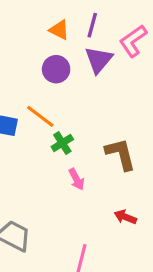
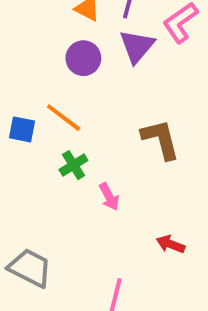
green cross: (62, 143) -> (73, 165), moved
brown L-shape: (121, 154) -> (161, 139), moved

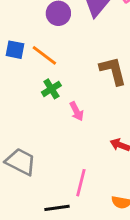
blue square: (22, 129) -> (15, 50), moved

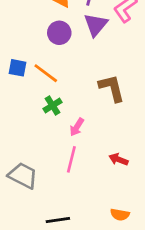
pink arrow: (77, 111) -> (77, 127), turned 60
pink line: (81, 183) -> (71, 159), moved

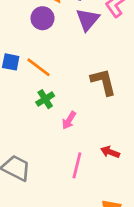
purple circle: (59, 33) -> (43, 18), moved
pink line: (71, 159) -> (77, 165), moved

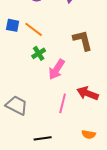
pink arrow: (69, 120) -> (57, 69), size x1.5
red arrow: (110, 152) -> (88, 93), size x1.5

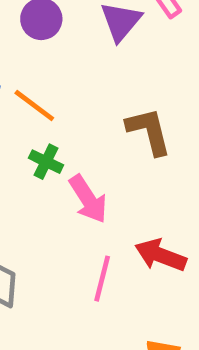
green cross: (39, 53) -> (46, 162), turned -32
pink arrow: (57, 69) -> (88, 199), turned -65

